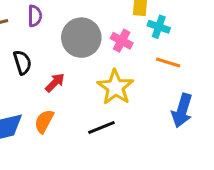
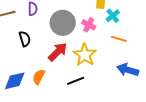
cyan cross: (159, 27) -> (113, 16), turned 32
red arrow: (55, 83) -> (58, 52), moved, size x1.5
blue arrow: (182, 110) -> (128, 70), turned 90

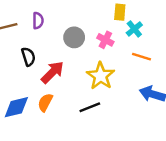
gray circle: (63, 23) -> (74, 37), size x0.7
red arrow: (58, 52) -> (52, 72), moved

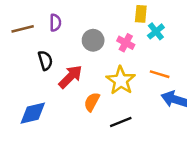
orange line: (142, 57) -> (160, 74), moved
orange semicircle: (45, 102) -> (92, 102), moved
black line: (90, 107) -> (121, 122), moved

